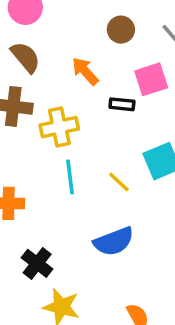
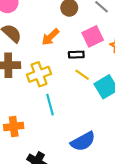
orange arrow: (85, 71) -> (50, 37), turned -84
yellow line: (119, 182) -> (82, 75), moved

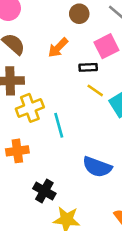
yellow cross: (39, 74) -> (30, 108), moved
blue semicircle: (83, 141) -> (97, 167), turned 50

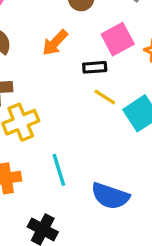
cyan line: (59, 125) -> (59, 170), moved

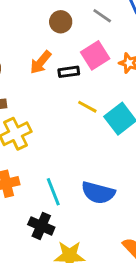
black rectangle: (95, 67) -> (69, 72), moved
cyan line: (59, 170) -> (53, 192), moved

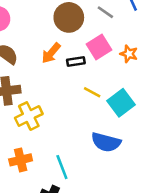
brown circle: (61, 22) -> (69, 17), size x1.5
blue semicircle: (98, 193) -> (106, 142), moved

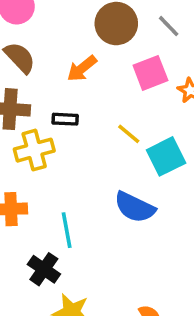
black rectangle: (76, 62) -> (65, 119), moved

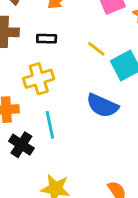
yellow cross: (34, 150) -> (39, 79), moved
black cross: (44, 269) -> (21, 145), moved

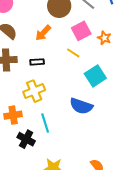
yellow line: (96, 49) -> (73, 53), moved

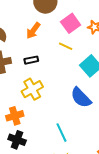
blue semicircle: (81, 106) -> (81, 98), turned 35
cyan line: (45, 123) -> (61, 133), moved
black cross: (26, 139) -> (17, 140), moved

